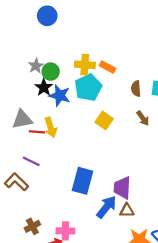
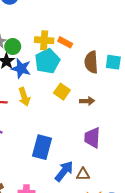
brown semicircle: (136, 89) -> (91, 62), size x1.5
brown arrow: (143, 118) -> (87, 101), moved, turned -56
yellow arrow: (51, 127) -> (24, 97), moved
purple trapezoid: (122, 188) -> (92, 138), moved

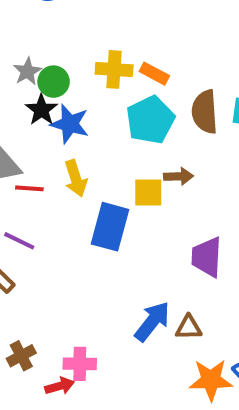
cyan pentagon: (47, 61) -> (150, 120), moved
yellow square: (62, 92) -> (148, 192), moved, turned -35
brown arrow: (87, 101) -> (179, 176), moved
blue rectangle: (42, 147) -> (110, 227), moved

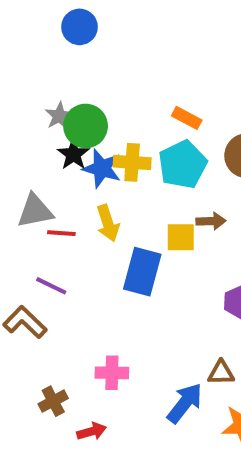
yellow cross: (114, 69) -> (132, 162), moved
green circle: (54, 82) -> (86, 126), size x1.4
blue arrow: (152, 321) -> (185, 403), moved
pink cross: (80, 364) -> (112, 373), moved

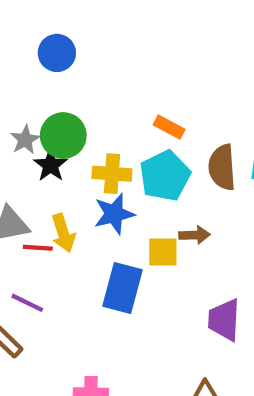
blue circle: (80, 27) -> (57, 53), moved
gray star: (59, 116) -> (25, 140), moved
blue star: (102, 168) -> (114, 214), moved, turned -30
yellow arrow: (108, 223) -> (63, 233), moved

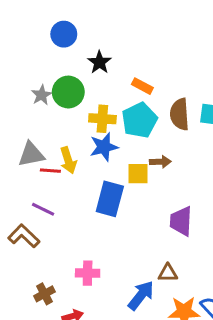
black star: (51, 165) -> (99, 62), moved

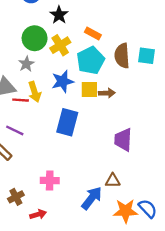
gray star: (42, 95) -> (26, 64), moved
yellow cross: (102, 119) -> (60, 45), moved, turned -36
yellow square: (138, 174) -> (89, 90), moved

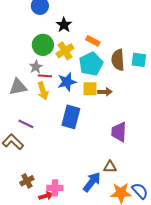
red line: (21, 100) -> (45, 76), moved
pink cross: (50, 181) -> (55, 188), moved

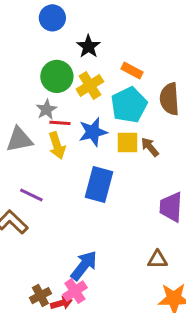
brown arrow: (105, 92) -> (150, 147), turned -128
brown cross: (27, 181) -> (40, 296), moved
blue arrow: (92, 182) -> (84, 266), moved
pink cross: (55, 188) -> (75, 291), turned -35

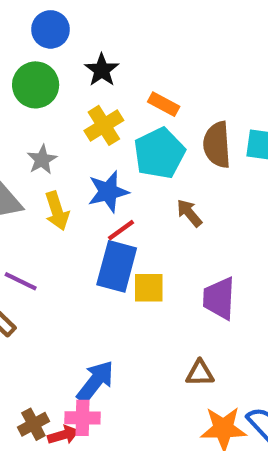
green circle: (57, 76) -> (36, 85), moved
red line: (60, 123) -> (121, 230), moved, turned -40
yellow square: (127, 142) -> (149, 288), moved
pink cross: (75, 291) -> (83, 418), turned 35

